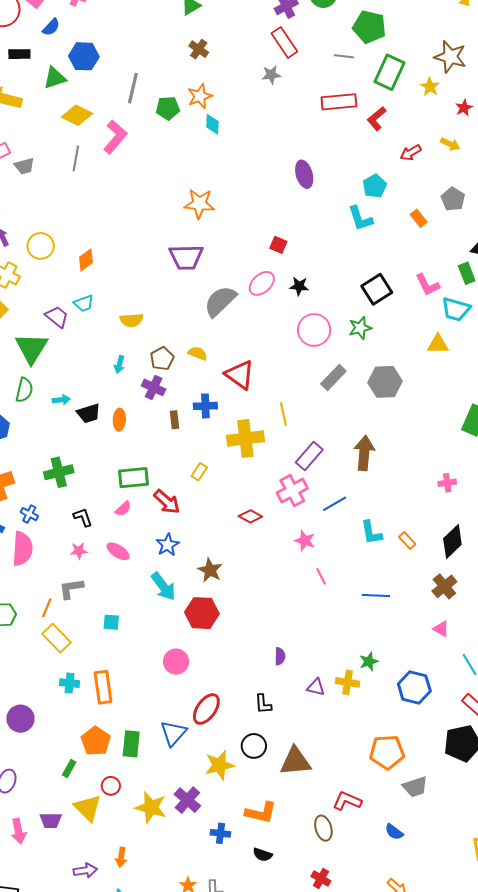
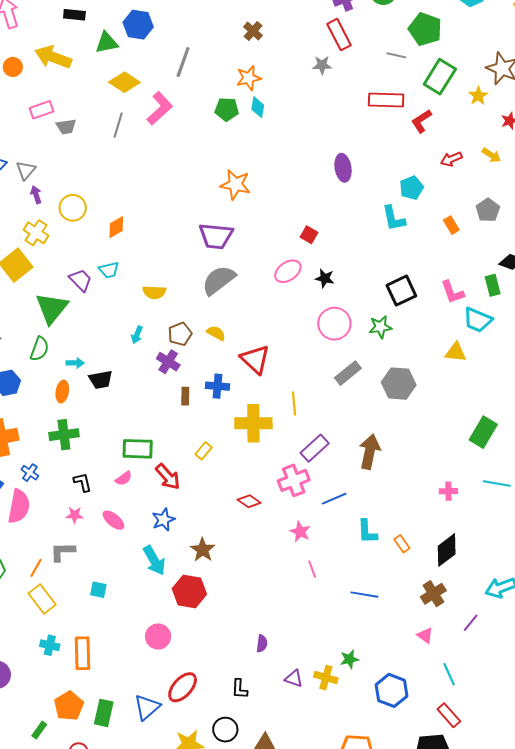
green pentagon: (168, 108) -> (227, 109), moved
gray semicircle: (220, 301) -> (219, 280), moved
orange ellipse: (119, 420) -> (62, 392), moved

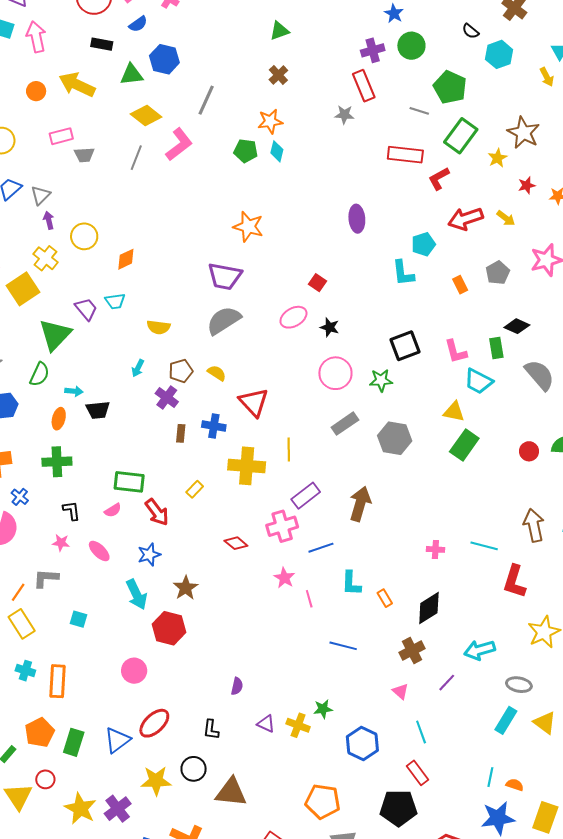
red arrow: (451, 159) -> (466, 219), size x1.6
green rectangle: (483, 432) -> (464, 445), moved
pink line: (312, 569) -> (309, 599), moved

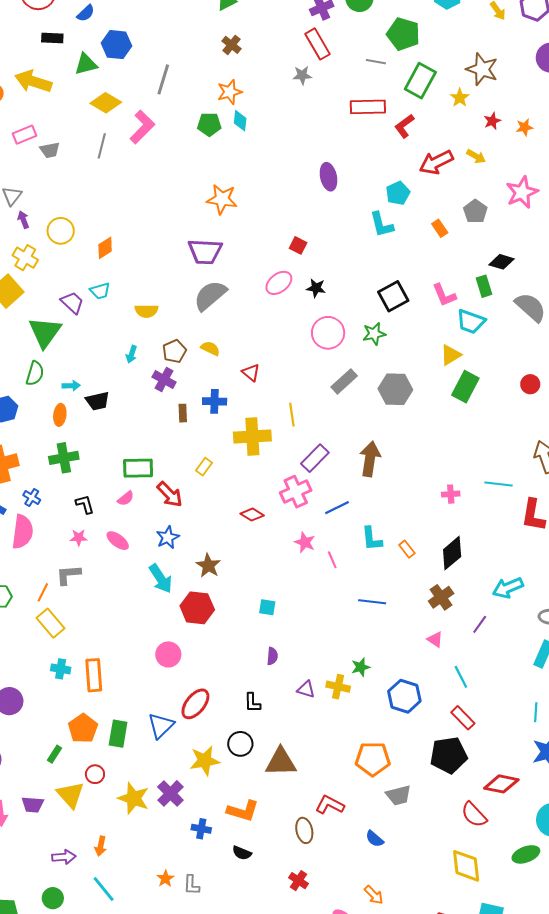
red triangle: (254, 402) -> (251, 373), size x0.6
yellow triangle: (454, 412) -> (451, 355), turned -35
cyan square: (78, 619) -> (267, 607), moved

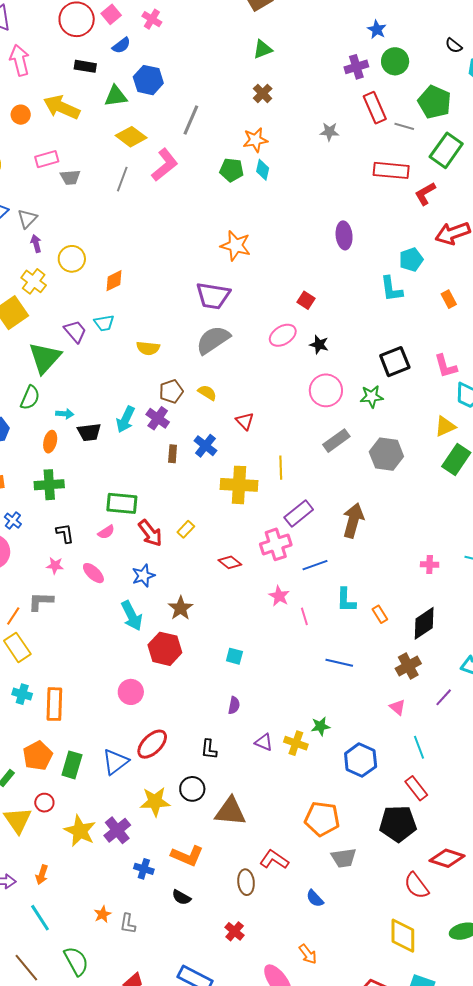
red rectangle: (317, 44) -> (375, 108), moved
cyan arrow: (131, 354) -> (125, 419), moved, size x1.5
blue cross: (215, 401) -> (205, 446), turned 30
yellow rectangle: (204, 467) -> (186, 529), moved

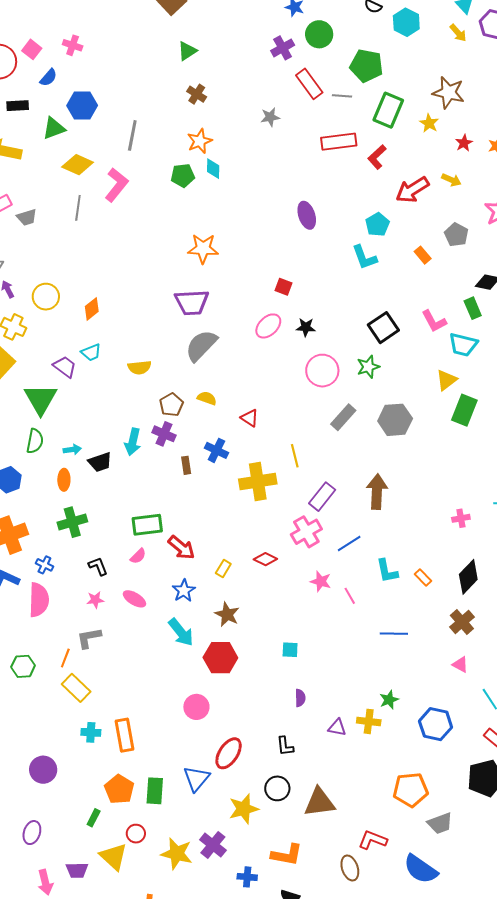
yellow rectangle: (186, 529) -> (223, 568), moved
blue semicircle: (315, 898) -> (421, 869), size x1.8

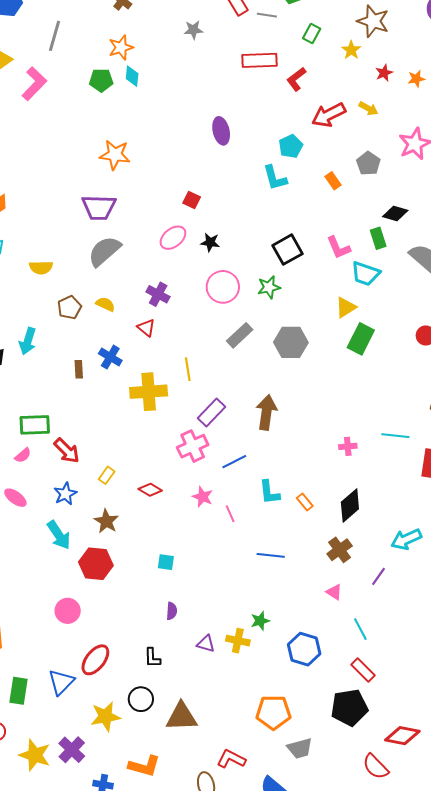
green rectangle: (388, 110) -> (312, 33), size x0.6
purple cross: (164, 434) -> (158, 294), moved
red diamond: (265, 559) -> (150, 490), moved

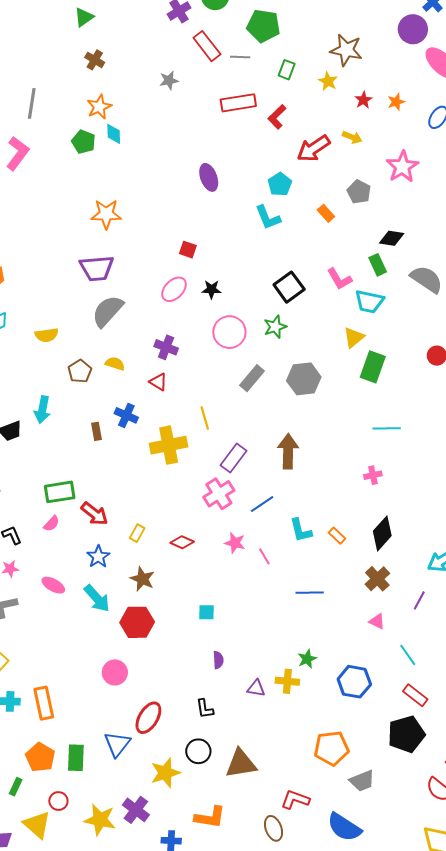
green pentagon: (101, 80) -> (84, 142), turned 30
cyan line: (395, 436) -> (387, 428), moved
pink ellipse: (15, 498) -> (53, 585), moved

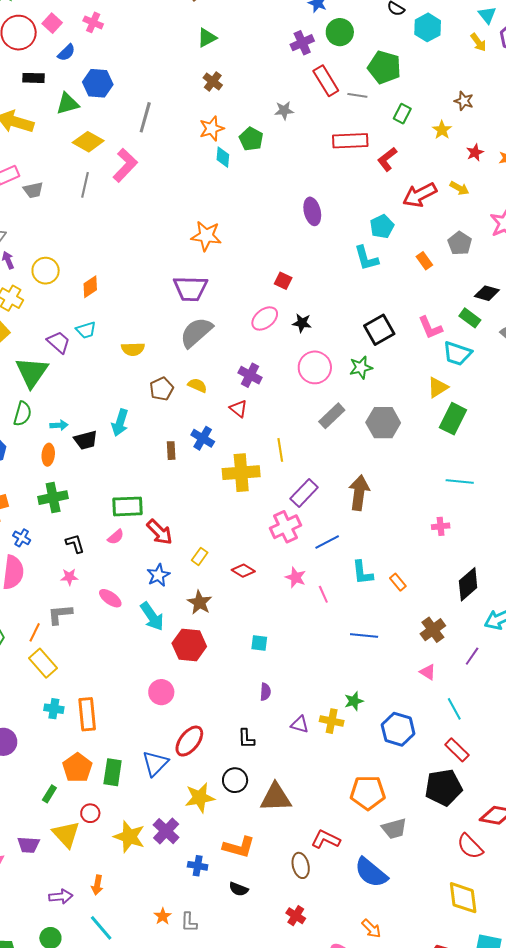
brown star: (346, 50) -> (464, 101), size x0.6
green pentagon: (84, 142) -> (251, 139), moved
green rectangle: (378, 265) -> (470, 318), turned -35
black diamond: (382, 533) -> (468, 584), moved

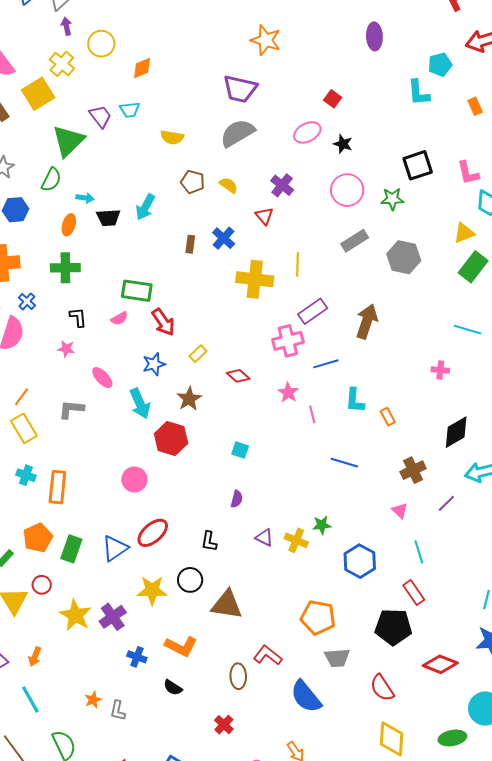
brown pentagon: (162, 389) -> (193, 182), turned 30
gray L-shape: (60, 614) -> (71, 409), moved
red semicircle: (470, 846) -> (382, 688), moved

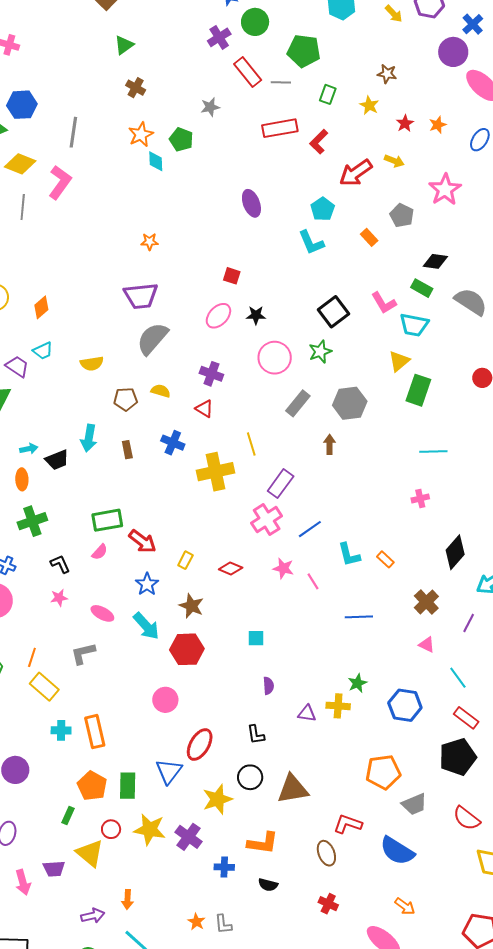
orange star: (266, 40) -> (150, 242), size x0.6
brown rectangle: (190, 244) -> (127, 450), moved
brown arrow: (367, 321) -> (330, 444), moved, size x0.6
yellow star: (76, 615) -> (150, 830), moved

